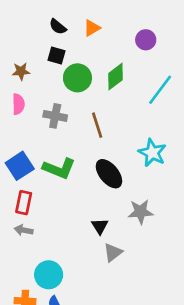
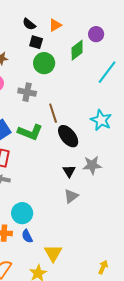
black square: (56, 56) -> (36, 42), moved
green diamond: (116, 77) -> (77, 50), moved
brown line: (97, 125) -> (53, 113), moved
black triangle: (100, 226) -> (69, 171), moved

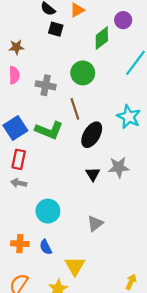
green circle: (44, 63) -> (83, 73), moved
black ellipse: (68, 136) -> (92, 135), turned 70
gray triangle: (71, 196) -> (95, 223), moved
cyan circle: (22, 213) -> (48, 211), moved

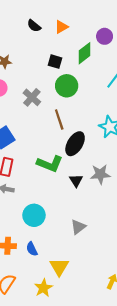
black square: (56, 29) -> (55, 62), moved
gray cross: (46, 85) -> (32, 97), turned 30
green L-shape: (49, 130) -> (50, 164), moved

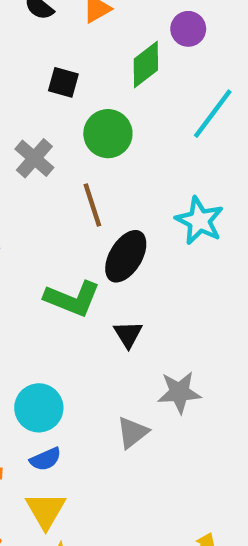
black square: (55, 62) -> (63, 82), moved
gray star: (100, 174) -> (179, 392), moved
blue semicircle: (32, 249) -> (46, 459), moved, turned -88
yellow triangle: (59, 267) -> (46, 510), moved

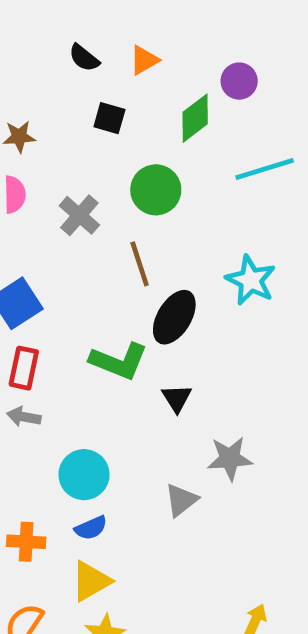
black square: (63, 82) -> (109, 118), moved
cyan line: (213, 114) -> (265, 169), turned 36
yellow triangle: (46, 510) -> (91, 581), turned 30

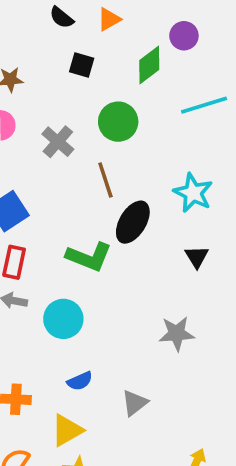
black triangle: (177, 398) -> (197, 257), moved
cyan circle: (84, 475) -> (63, 319), moved
gray triangle: (181, 500) -> (135, 403), moved
blue semicircle: (91, 528) -> (80, 381), moved

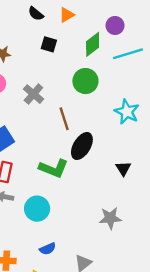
cyan line: (204, 105) -> (128, 54), moved
green circle: (118, 122) -> (85, 81), moved
cyan star: (193, 193) -> (127, 112), moved

